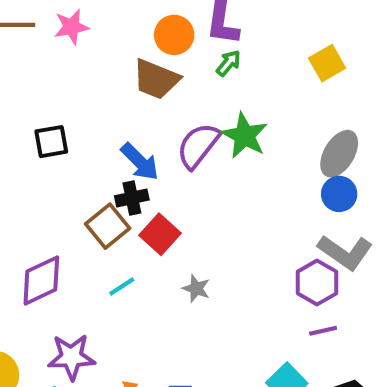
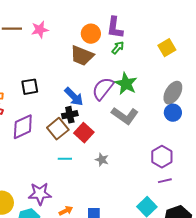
gray L-shape: (345, 252) -> (125, 116), moved
purple diamond: (41, 280) -> (23, 127), moved
cyan line: (122, 287) -> (65, 159), turned 32

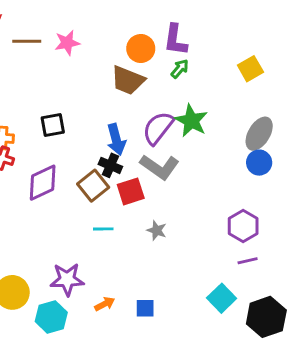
blue arrow: (74, 97) -> (116, 139), turned 30
black cross: (70, 115) -> (110, 165), turned 35
gray L-shape: (125, 116) -> (160, 167), moved
red square: (84, 133) -> (131, 191), turned 30

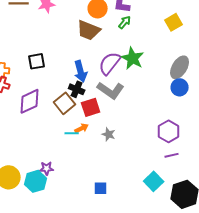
purple star: (67, 279) -> (47, 168), size x0.6
orange arrow: (105, 304) -> (82, 128), moved
cyan hexagon: (51, 317) -> (36, 181), moved

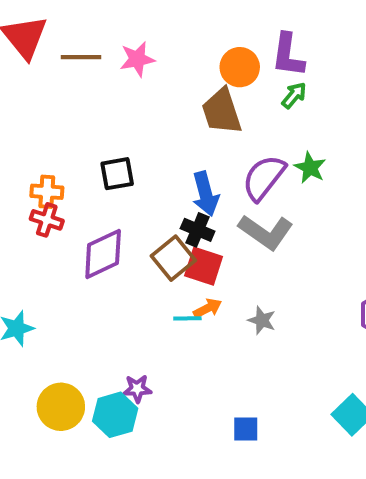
brown trapezoid: (89, 30) -> (222, 111), turned 50
green star: (133, 58) -> (310, 168), size x0.7
red square: (91, 107) -> (204, 266), moved, turned 36

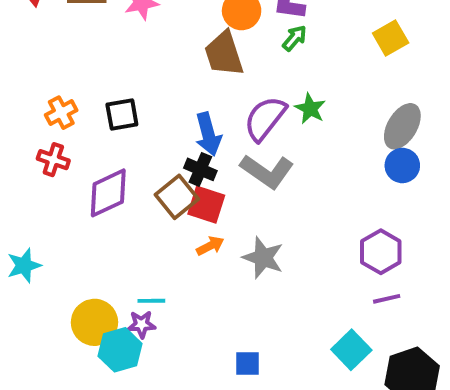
orange cross: (47, 192) -> (61, 113), moved, turned -32
cyan line: (187, 318) -> (151, 301), moved
gray star: (262, 320) -> (263, 258), size x1.5
yellow circle: (61, 407) -> (94, 322), moved

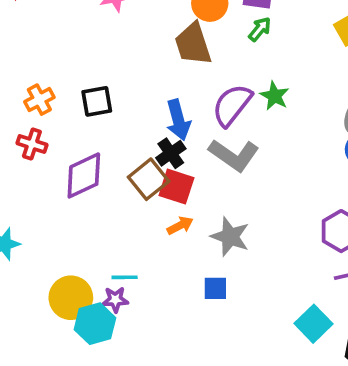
black cross: (200, 169) -> (171, 153), turned 32
blue square: (247, 364) -> (215, 288), moved

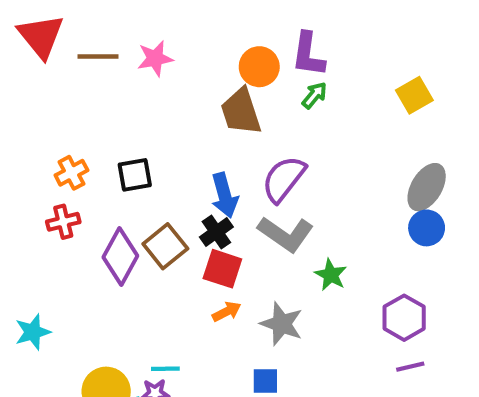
green star: (275, 96) -> (331, 275), moved
red cross: (32, 144) -> (63, 222), turned -32
purple diamond: (84, 175) -> (120, 256), turned -36
brown square: (149, 179) -> (165, 246), moved

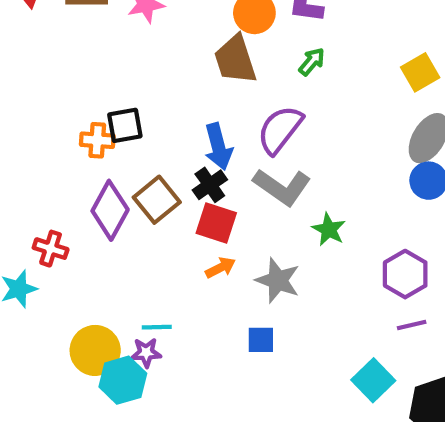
green arrow: (314, 95) -> (312, 62), moved
yellow square: (414, 95) -> (420, 72), moved
orange cross: (71, 173) -> (97, 140), moved, turned 32
red cross: (63, 222) -> (51, 249), moved, turned 32

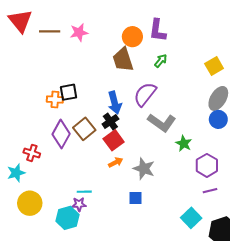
gray L-shape: (282, 187) -> (162, 123), moved
red square: (216, 223) -> (114, 140), turned 36
green star: (329, 229) -> (184, 143), moved
yellow circle: (95, 350) -> (30, 203), moved

